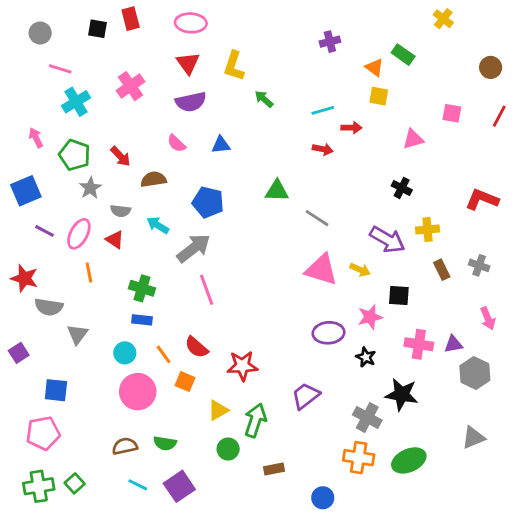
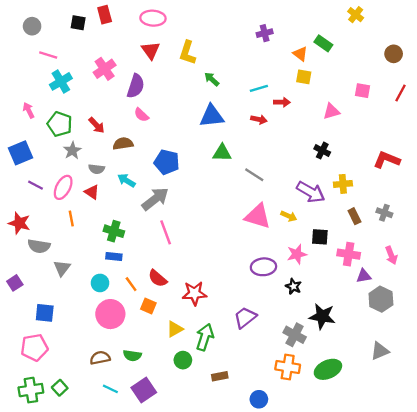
purple semicircle: (191, 102) -> (136, 86), moved, turned -60
blue triangle: (221, 145) -> (212, 116), moved, size x1.6
pink cross: (419, 344) -> (349, 254), moved

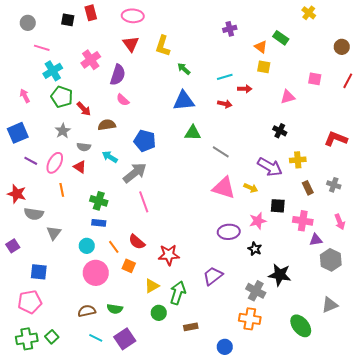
green pentagon: (60, 124) -> (62, 97), moved
green ellipse: (328, 369) -> (301, 326), moved, turned 75

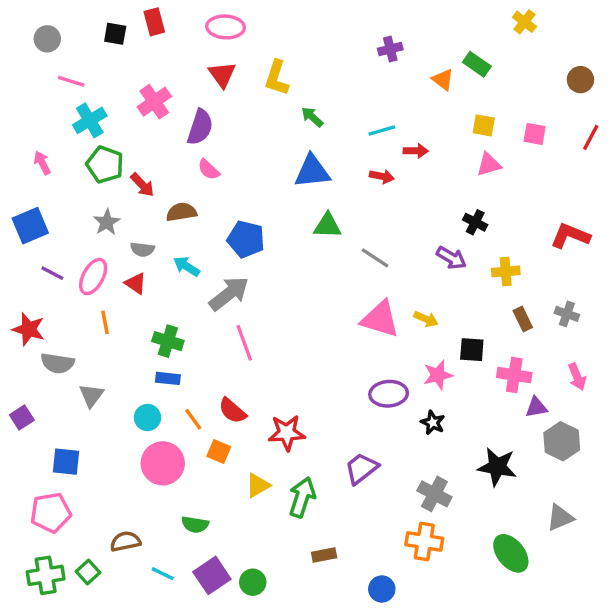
yellow square: (264, 67) -> (484, 125), moved
purple arrow: (270, 167) -> (451, 258), moved, size x0.7
black star: (280, 275) -> (497, 467), moved
brown semicircle: (87, 311) -> (125, 541), moved
green circle: (159, 313) -> (253, 582), moved

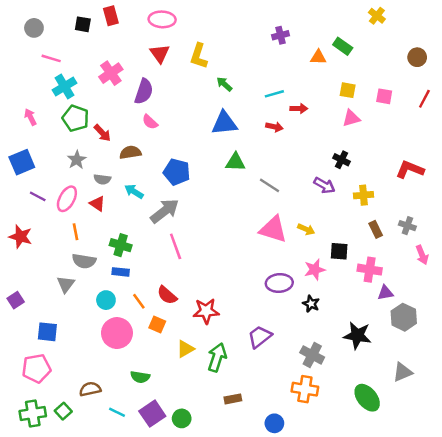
orange triangle: (443, 80) -> (318, 57), turned -35
gray semicircle: (57, 363) -> (84, 261), moved
pink arrow: (577, 377) -> (422, 255), moved

